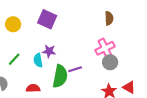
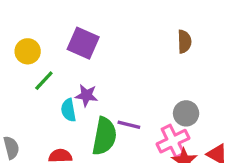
pink cross: (105, 48) -> (173, 141), moved
green line: (14, 59) -> (44, 81), moved
purple line: (75, 69) -> (129, 125), turned 32

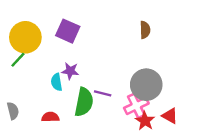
yellow circle: (28, 51) -> (25, 37), size x1.6
green line: (44, 81) -> (18, 60), moved
gray circle: (186, 113) -> (146, 85), size x1.6

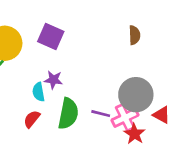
purple line: (103, 93) -> (101, 114), moved
red triangle: (170, 116) -> (162, 115), moved
red semicircle: (50, 117) -> (32, 119), moved, turned -49

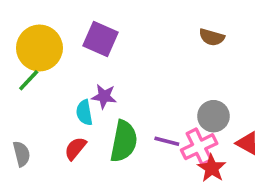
brown semicircle: (135, 35) -> (212, 37), turned 108
gray circle: (136, 95) -> (213, 116), size x0.7

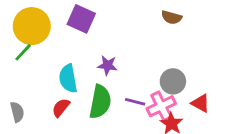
purple star: (104, 96) -> (107, 65), moved
cyan semicircle: (84, 113) -> (68, 78), size x1.4

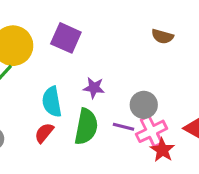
gray circle: (173, 81) -> (144, 105), moved

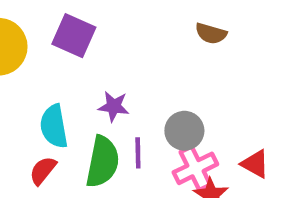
purple line: (124, 127) -> (138, 153), moved, turned 75

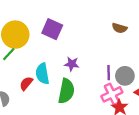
gray circle: (184, 131) -> (125, 76), moved
purple line: (138, 153) -> (109, 73), moved
red semicircle: (43, 171) -> (26, 83), moved

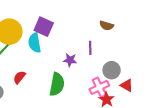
purple star: (72, 64) -> (70, 60), moved
purple line: (109, 73) -> (90, 48), moved
cyan semicircle: (42, 74) -> (35, 43), moved

